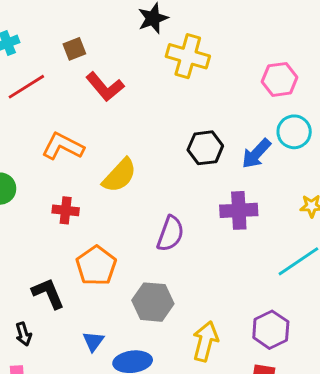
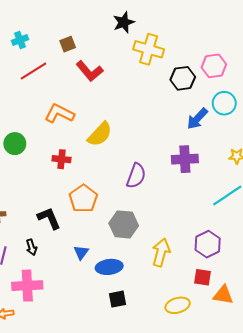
black hexagon: (205, 148) -> (183, 78), moved

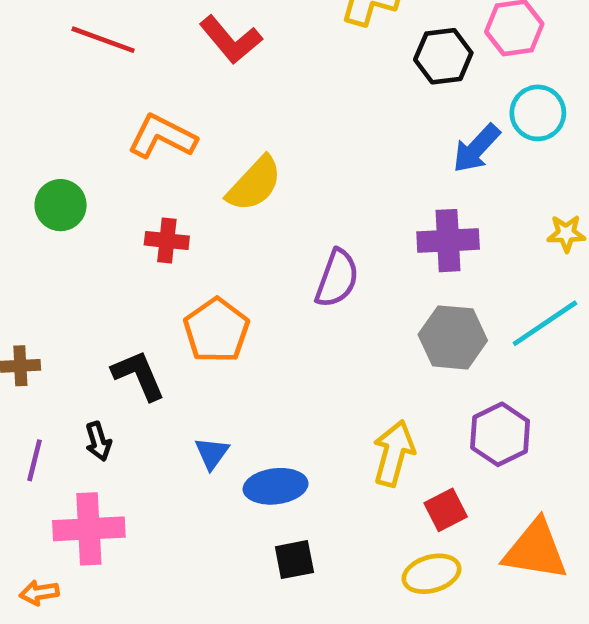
red line: (34, 71) -> (103, 40), turned 52
gray hexagon: (124, 224) -> (453, 337), moved
red square: (202, 277) -> (446, 510), moved, turned -36
orange triangle: (223, 295) -> (535, 550), size x1.4

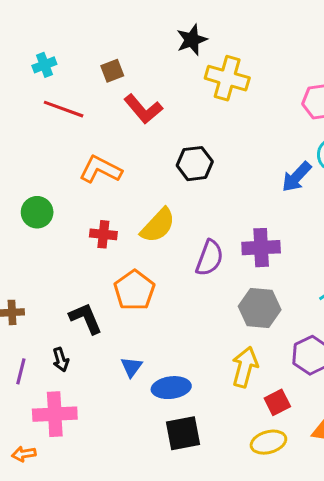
black hexagon: (443, 56) -> (195, 164), moved
yellow semicircle: (254, 184) -> (158, 225), moved
purple cross: (448, 241) -> (261, 248), moved
gray hexagon: (453, 337) -> (260, 308), moved
black square: (294, 560) -> (183, 433), size x1.4

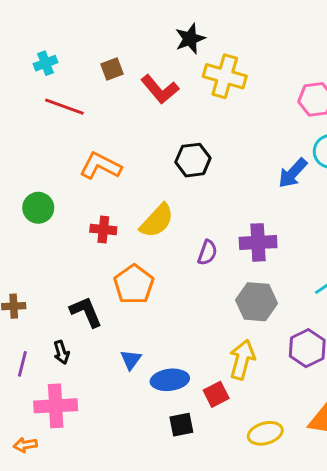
red L-shape: (143, 109) -> (160, 89), moved
purple semicircle: (210, 258) -> (207, 253), size x0.7
red square: (277, 402) -> (216, 394), moved
black square: (183, 433) -> (181, 425), size x0.7

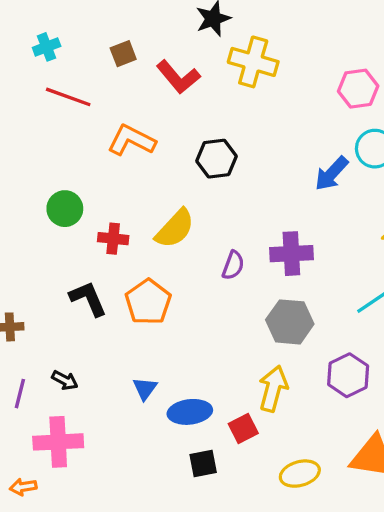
orange L-shape: (100, 166) -> (132, 140), moved
green circle: (38, 208) -> (65, 209), moved
black L-shape: (86, 312) -> (88, 299), moved
black arrow: (61, 352) -> (65, 380), turned -45

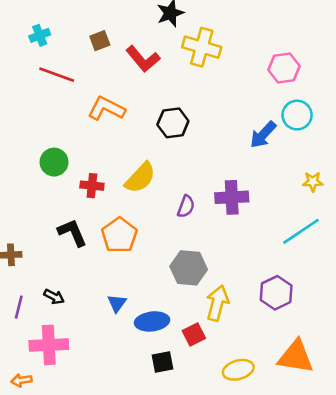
gray hexagon: (290, 322) -> (189, 268), moved

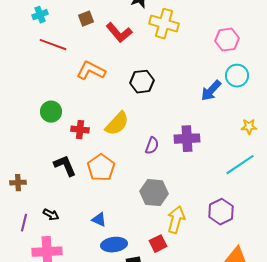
blue triangle: (117, 303) -> (99, 220), turned -42
blue ellipse: (152, 321) -> (114, 245), moved

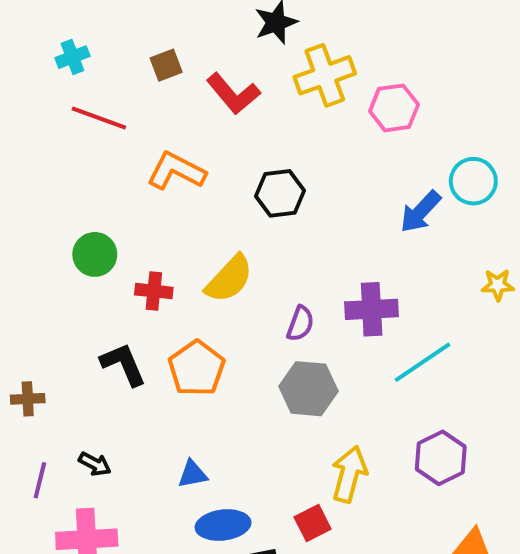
yellow cross: (164, 24) -> (325, 75), turned -36
pink hexagon: (227, 40) -> (394, 108), moved
cyan line: (240, 165) -> (422, 362), moved
gray hexagon: (154, 193) -> (308, 389), moved
blue triangle: (99, 220) -> (193, 474), turned -35

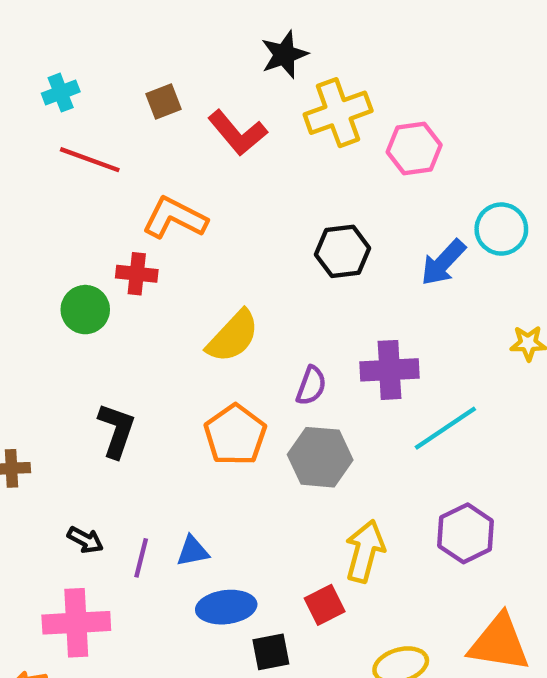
black hexagon: (280, 193) -> (343, 251), moved
red cross: (154, 291) -> (137, 274), moved
black L-shape: (123, 364) -> (117, 430), turned 42
orange pentagon: (197, 368) -> (235, 435), moved
purple line: (40, 480) -> (141, 558), moved

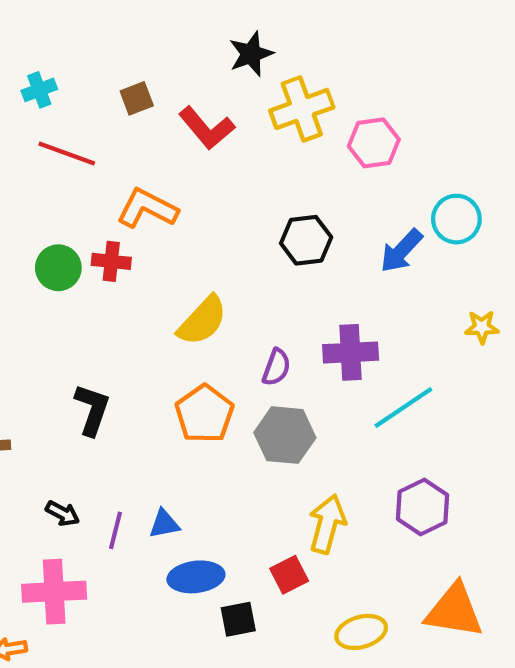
green circle: (85, 310) -> (58, 268), moved

